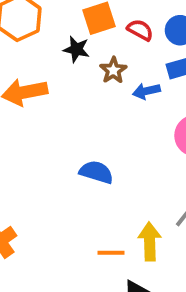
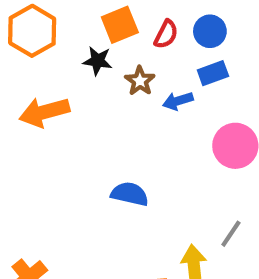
red semicircle: (140, 30) -> (166, 34), turned 92

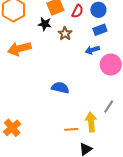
blue arrow: (178, 101) -> (92, 50), moved

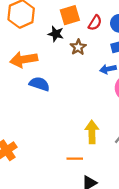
blue semicircle: (60, 88) -> (39, 84), moved
yellow arrow: (91, 122) -> (92, 132), moved

